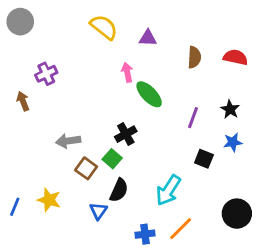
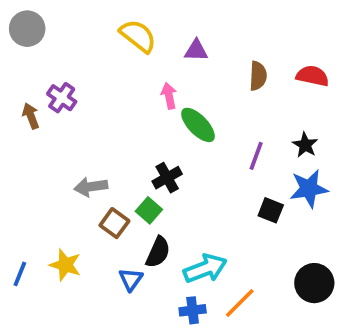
purple cross: (46, 74) -> (62, 98), turned -30
brown arrow: (23, 101) -> (31, 116), moved
blue star: (233, 142) -> (309, 189), size x1.5
cyan arrow: (168, 190) -> (205, 269), moved, turned -144

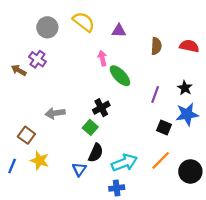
gray circle: (27, 29) -> (47, 27), moved
brown arrow: (31, 116) -> (19, 70), turned -40
brown square: (114, 223) -> (26, 135), moved
orange line: (240, 303) -> (161, 160), moved

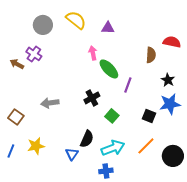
brown semicircle: (156, 46) -> (151, 55), moved
purple line: (155, 94) -> (128, 85), moved
green square: (90, 127) -> (112, 116), moved
brown square: (26, 135) -> (16, 117), moved
yellow star: (40, 160) -> (36, 146), turned -30

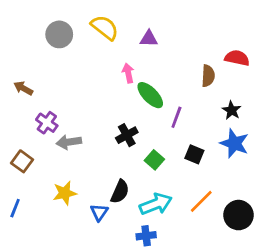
purple cross: (34, 54) -> (47, 123), moved
blue star: (170, 104) -> (234, 143), turned 30
black square: (149, 116) -> (194, 154), moved
yellow star: (36, 146) -> (65, 193), moved

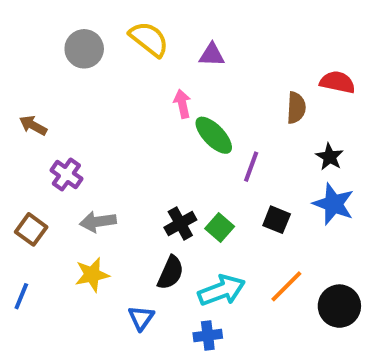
black cross: (127, 135) -> (180, 224), moved
gray arrow: (69, 142) -> (98, 222), moved
blue triangle: (99, 212) -> (141, 318), moved

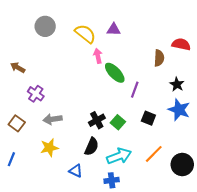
yellow semicircle: (149, 39) -> (85, 34), moved
blue triangle: (141, 318) -> (76, 171), turned -40

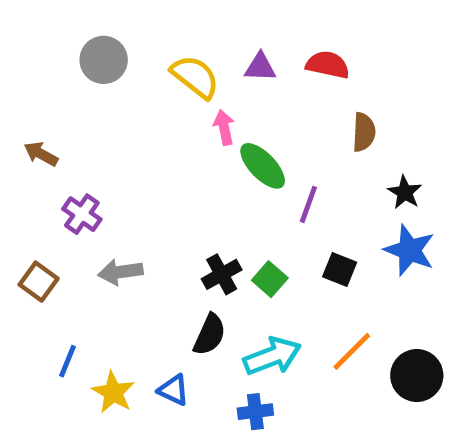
red semicircle: (181, 44) -> (328, 65), moved
yellow star: (49, 148) -> (113, 392), moved, turned -30
blue line: (11, 159) -> (67, 361), moved

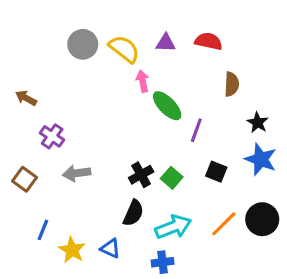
gray circle: (104, 60) -> (83, 44), moved
black circle: (417, 376) -> (262, 219), moved

